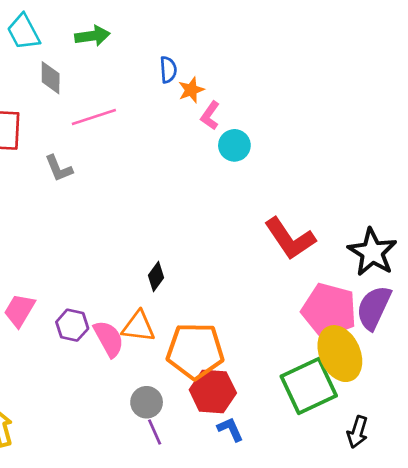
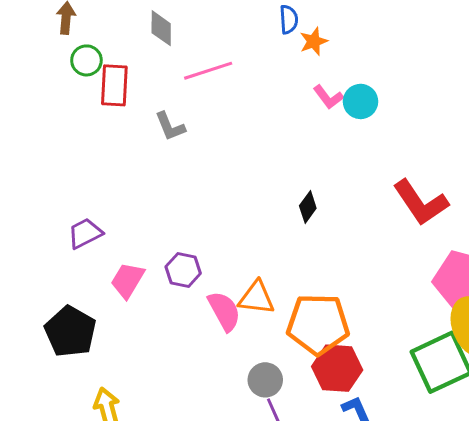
pink L-shape: (210, 116) -> (328, 97), moved, turned -72
black diamond: (156, 277) -> (308, 207), moved
purple hexagon: (72, 325) -> (183, 270), moved

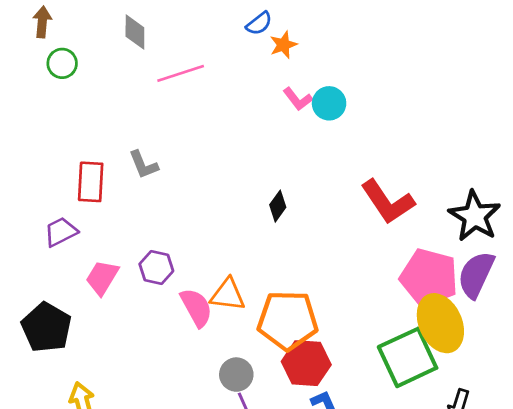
blue semicircle: (289, 19) -> (259, 23), turned 56
red rectangle: (114, 85) -> (91, 182), moved
gray L-shape: (170, 126) -> (144, 165), moved

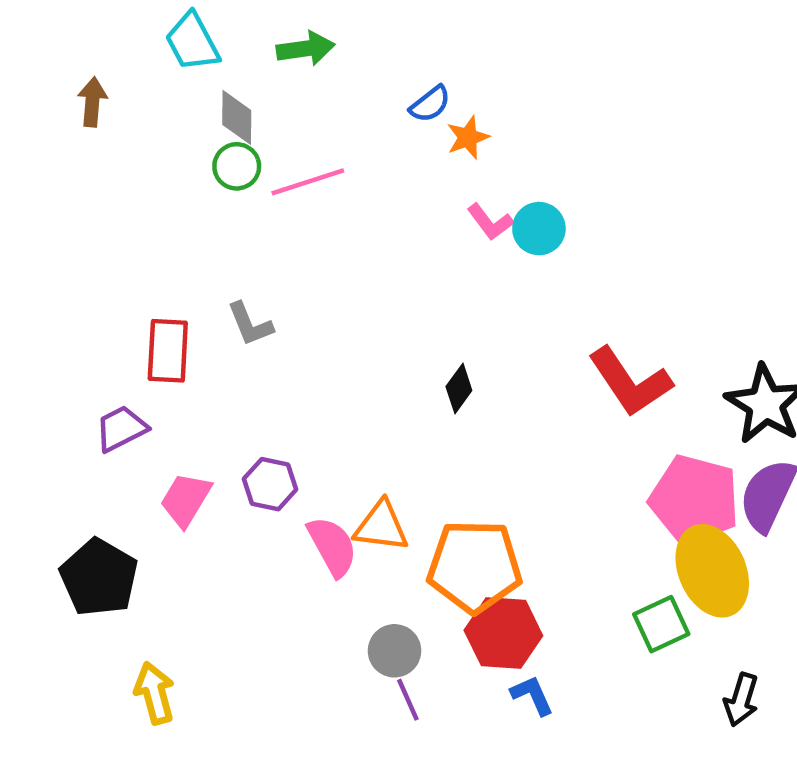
green circle: (62, 63) -> (237, 166), moved
green square: (408, 357) -> (661, 624), size x0.6

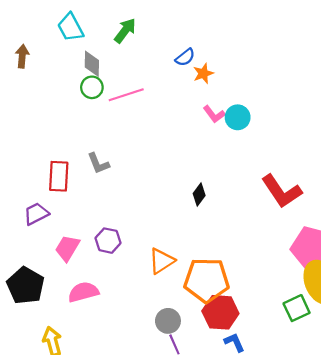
green arrow: (306, 49) -> (125, 31), turned -45
orange triangle: (381, 526) -> (162, 261), turned -40
pink semicircle: (332, 546) -> (83, 292), moved, turned -76

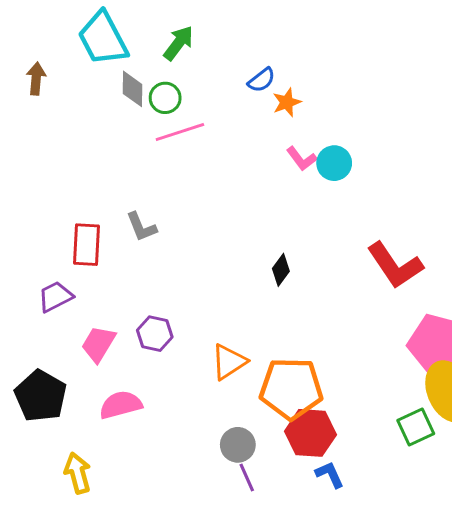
cyan trapezoid: (70, 27) -> (103, 39), size x1.4
green circle: (92, 87) -> (165, 98), moved

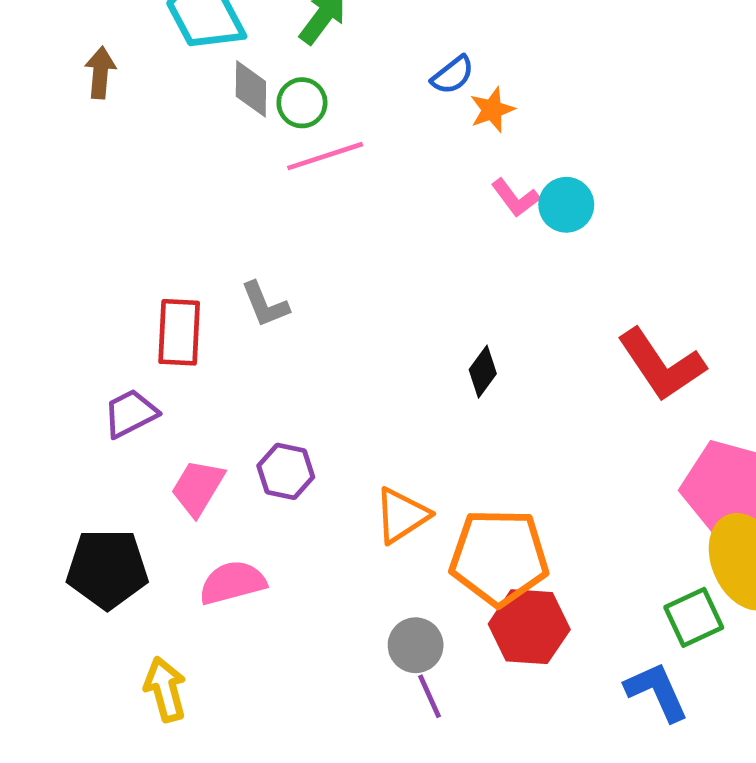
black pentagon: (41, 396) -> (107, 569), turned -30
blue L-shape: (330, 475) -> (657, 692), moved, size x1.4

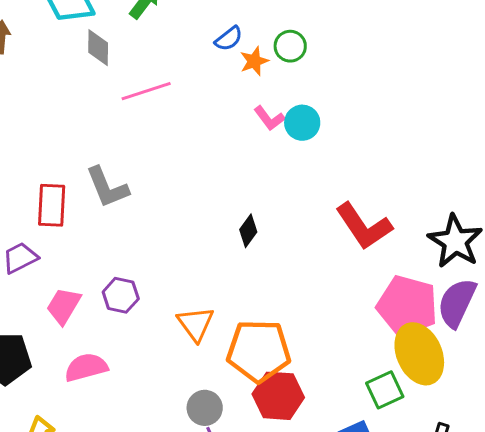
green circle: (302, 103) -> (290, 46), moved
gray L-shape: (265, 304) -> (107, 187), size x1.4
orange triangle: (402, 515) -> (196, 324), turned -33

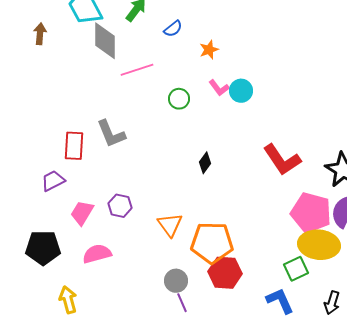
blue semicircle: (229, 39) -> (173, 29), moved
green circle: (290, 46) -> (179, 99), moved
gray diamond: (98, 48) -> (105, 41), size x1.5
yellow ellipse: (419, 354) -> (319, 245), turned -60

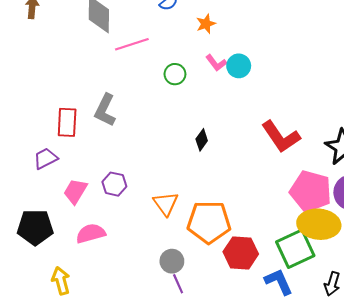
gray L-shape: (111, 134) -> (105, 110), turned 48
green square: (296, 269) -> (295, 249), size x1.5
red hexagon: (225, 273) -> (241, 253), moved

